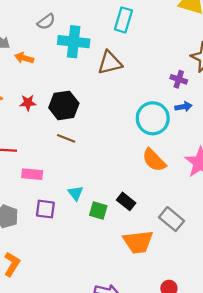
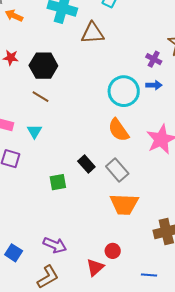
cyan triangle: (76, 193) -> (34, 131), moved
green square: (98, 211) -> (58, 182), moved, turned -36
gray rectangle: (172, 219) -> (117, 170), moved
orange trapezoid: (138, 242) -> (124, 204), moved

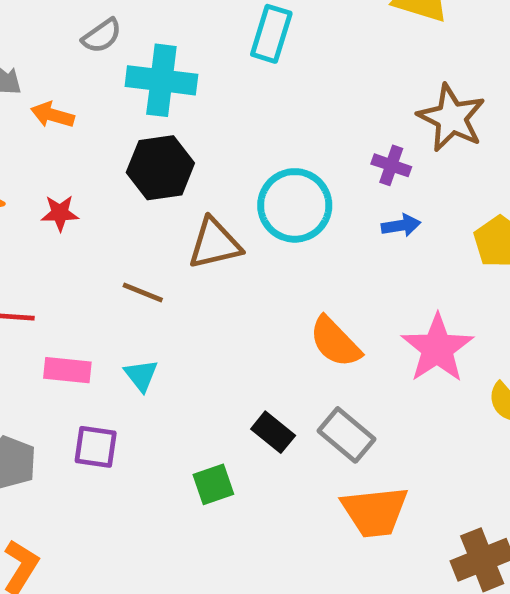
brown triangle: (93, 33) -> (215, 244), moved
black hexagon: (43, 66) -> (160, 168), moved
cyan circle: (124, 91) -> (295, 205), moved

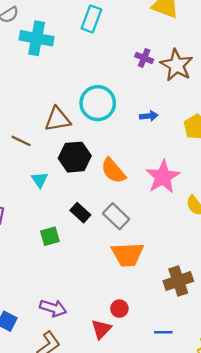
purple cross: (391, 165) -> (144, 58), moved
black hexagon: (160, 168) -> (75, 157), moved
cyan triangle: (141, 375) -> (40, 180), moved

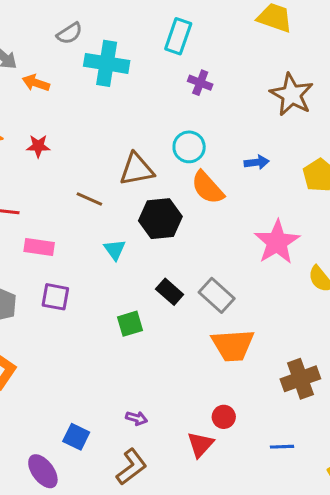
purple cross: (144, 58) -> (200, 83), moved
cyan circle: (98, 103) -> (189, 147), size x0.7
orange semicircle: (113, 171) -> (208, 188), moved
purple arrow: (53, 308) -> (136, 418), size x0.6

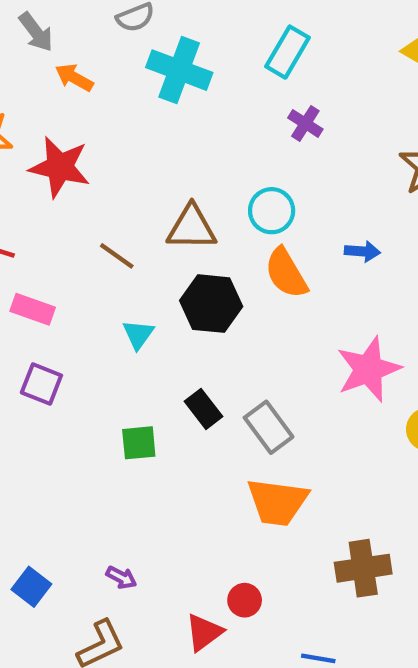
red star: (38, 146) -> (60, 167), size x1.8

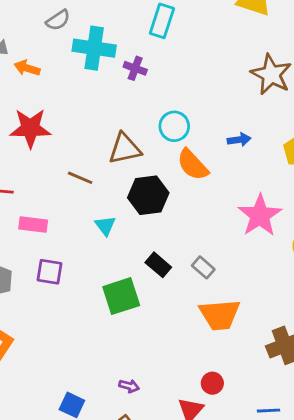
purple cross: (305, 123) -> (135, 68), moved
gray rectangle: (269, 427) -> (203, 267), size x0.7
green square: (139, 443) -> (121, 296), size x1.5

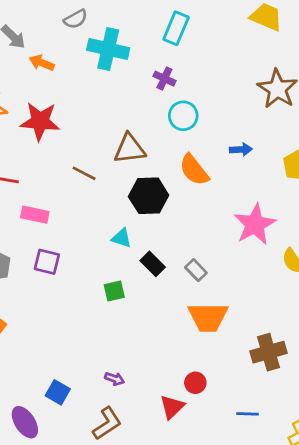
purple cross: (135, 68) -> (164, 79), moved
cyan circle: (174, 126) -> (183, 116), moved
cyan triangle: (105, 226) -> (122, 238), moved, turned -40
green square: (121, 296) -> (114, 291), size x0.6

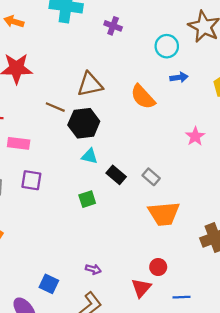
cyan circle: (183, 116) -> (167, 46), moved
black hexagon: (149, 196) -> (84, 123), moved
pink star: (255, 224) -> (195, 136), size x0.6
blue line: (247, 414) -> (181, 297), moved

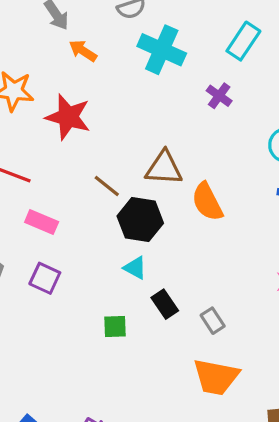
orange semicircle: (143, 97) -> (207, 202), moved

